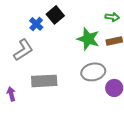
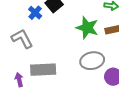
gray L-shape: (23, 50) -> (22, 39), turned -85
purple arrow: (11, 94) -> (19, 80), moved

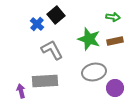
gray L-shape: (22, 39) -> (52, 50), moved

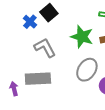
gray ellipse: (94, 72) -> (87, 70), turned -45

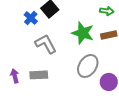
gray rectangle: (38, 79) -> (39, 75), size x0.7
purple arrow: (14, 89) -> (15, 76), moved

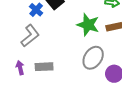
gray L-shape: (46, 44) -> (30, 36), moved, turned 80

